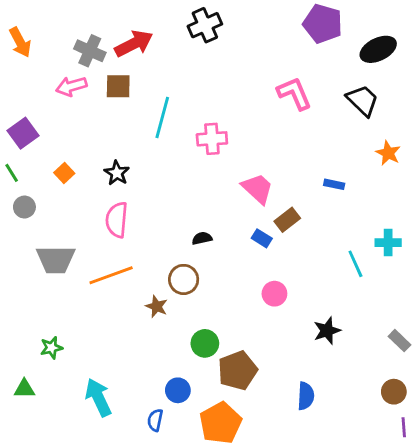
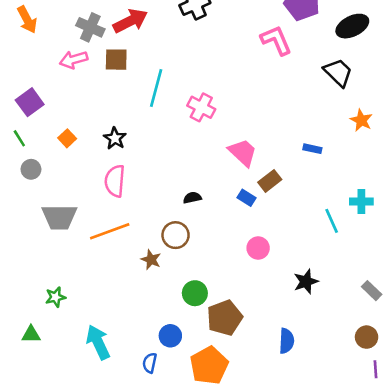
pink L-shape: (294, 93) -> (276, 40), moved
pink cross: (212, 139) -> (201, 107), turned 32

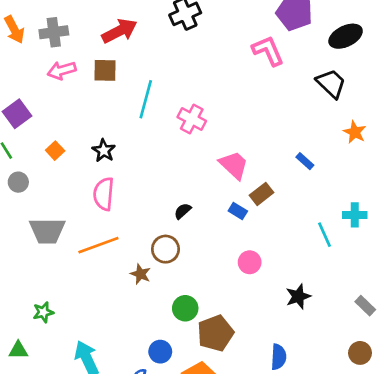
gray cross: (90, 27) -> (54, 32), moved, turned -32
blue rectangle: (312, 149) -> (305, 161), turned 30
black semicircle: (192, 198) -> (183, 211), turned -30

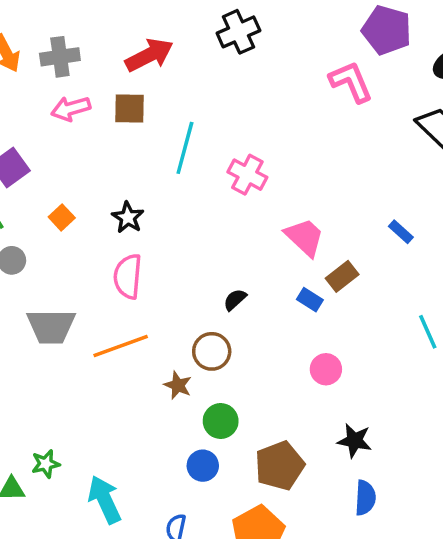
black star: (298, 296) -> (355, 441), moved, turned 30
green circle: (185, 308) -> (221, 421), moved
green star: (43, 312) -> (46, 464), moved
blue circle: (160, 352) -> (203, 466), moved

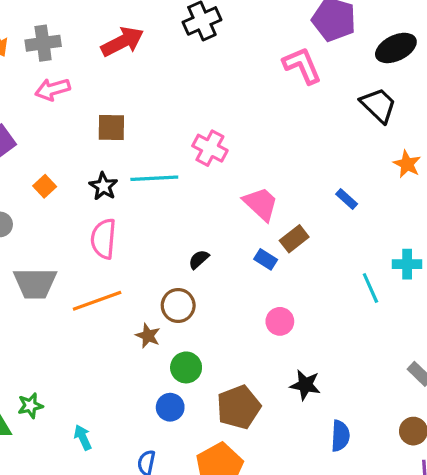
brown square: (130, 109) -> (111, 127), moved
cyan line: (185, 148) -> (154, 178), moved, turned 72
blue semicircle: (365, 498) -> (340, 436), moved
cyan arrow: (105, 500) -> (83, 437), size x0.6

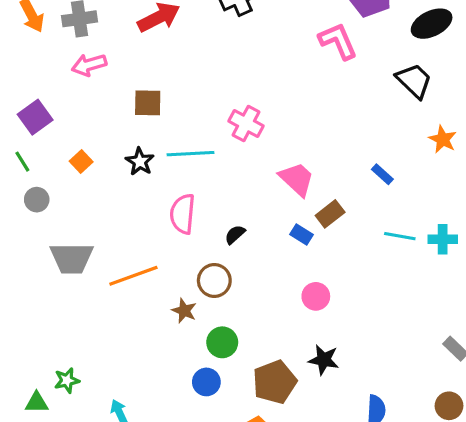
pink semicircle: (103, 239) -> (183, 214), moved
cyan line: (370, 288) -> (400, 236), moved, turned -56
black star: (305, 385) -> (324, 360), moved

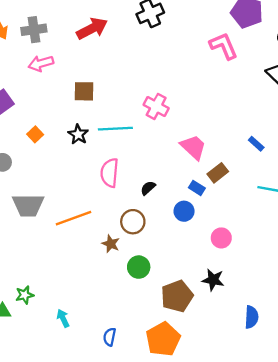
pink circle: (316, 296) -> (221, 238), moved
blue circle: (206, 382) -> (184, 211), moved

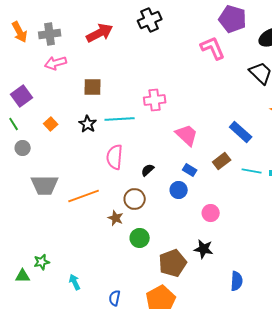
pink cross: (156, 106) -> (155, 100), turned -35
blue rectangle: (256, 144) -> (241, 132), size x1.6
brown rectangle: (218, 173) -> (222, 161), moved

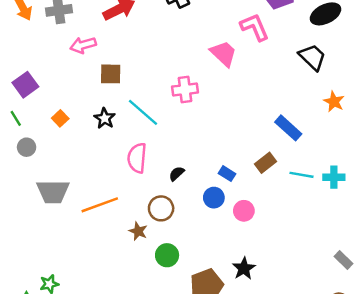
pink arrow: (56, 63) -> (83, 45), moved
cyan line: (120, 119) -> (143, 112), turned 44
pink trapezoid: (187, 135) -> (223, 54), moved
pink circle: (211, 213) -> (244, 211), moved
black star: (204, 249) -> (244, 268), turned 30

